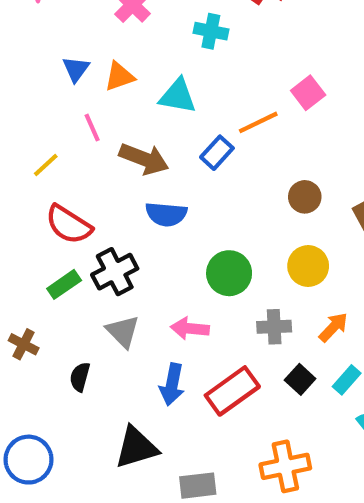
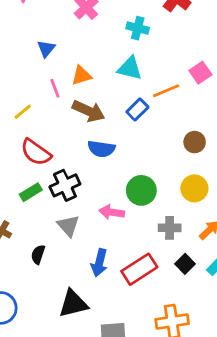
orange triangle: (119, 76) -> (82, 75), moved
cyan triangle: (178, 96) -> (130, 68), moved
pink arrow: (190, 328) -> (112, 212), moved

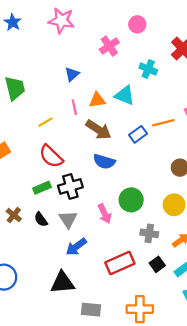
cyan triangle: (130, 68) -> (125, 95), moved
pink arrow: (112, 212) -> (105, 214), turned -132
black semicircle: (38, 254) -> (41, 219), moved, turned -63
blue arrow: (99, 263) -> (76, 247), moved, turned 30

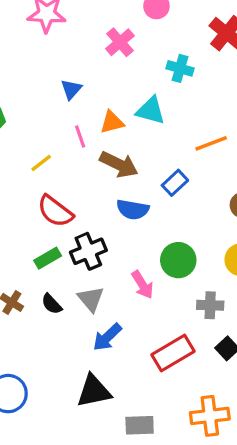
blue rectangle: (138, 134) -> (175, 183), moved

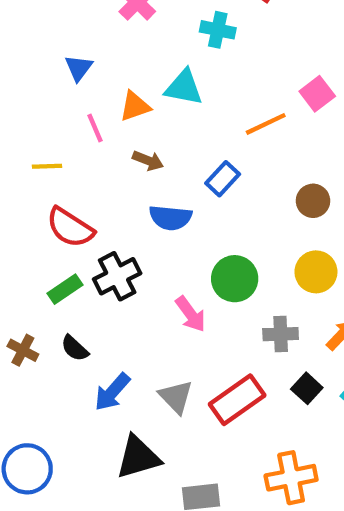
yellow line: (41, 163) -> (47, 166), turned 40
brown arrow: (119, 164) -> (148, 161), size x0.6
gray triangle: (91, 299) -> (176, 397), moved
blue arrow: (107, 337) -> (112, 392), moved

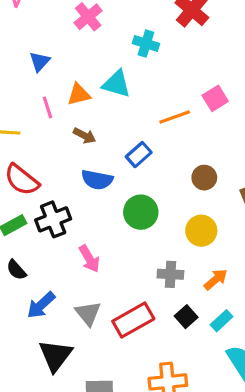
green circle: (235, 279) -> (141, 212), moved
pink arrow: (191, 314) -> (89, 259), moved
black triangle: (138, 457) -> (56, 355), turned -42

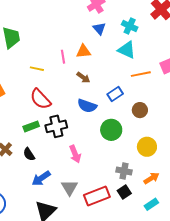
blue triangle: (40, 62) -> (99, 29), moved, turned -32
cyan triangle: (116, 84) -> (127, 50), moved
brown circle: (204, 178) -> (140, 110), moved
black square: (186, 317) -> (124, 192), moved

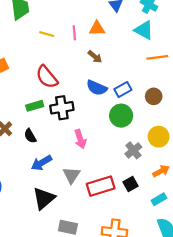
yellow line: (37, 69) -> (47, 34), moved
blue rectangle: (115, 94) -> (123, 90), moved
gray cross: (124, 171) -> (133, 150), moved, turned 35

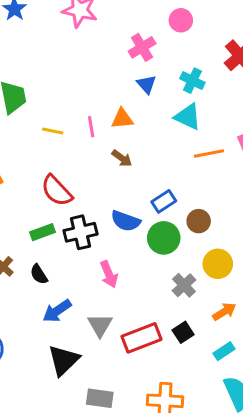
blue semicircle: (97, 88) -> (126, 221), moved
brown circle: (154, 96) -> (199, 221), moved

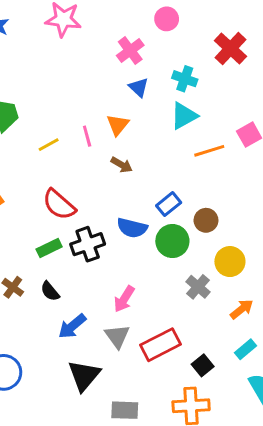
cyan triangle: (188, 117) -> (184, 116), turned -48
orange triangle: (122, 119) -> (118, 125), turned -40
yellow line: (53, 131) -> (49, 145), turned -35
pink arrow: (109, 274) -> (124, 299), moved, turned 60
black square: (183, 332) -> (203, 365), moved

